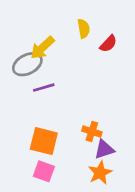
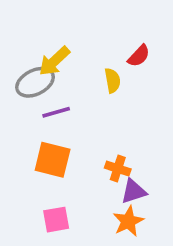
yellow semicircle: (84, 29) -> (112, 81), moved
orange square: (44, 141) -> (53, 160), moved
pink square: (44, 171) -> (56, 220), turned -30

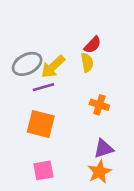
red semicircle: (139, 56) -> (93, 45), moved
yellow arrow: (54, 61) -> (53, 67), moved
orange cross: (118, 169) -> (99, 105), moved

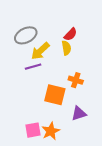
gray ellipse: (27, 64) -> (26, 35), moved
orange square: (41, 124) -> (55, 95), moved
orange star: (99, 172) -> (51, 131), moved

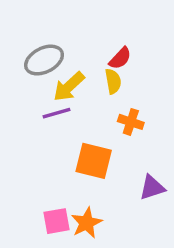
orange cross: (76, 80) -> (131, 122), moved
purple triangle: (79, 113) -> (152, 187), moved

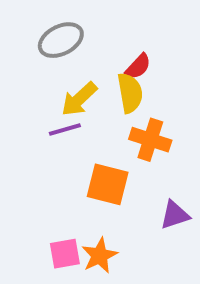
gray ellipse: (44, 60) -> (61, 40), moved
yellow semicircle: (113, 81) -> (130, 93), size x1.4
orange cross: (131, 122) -> (150, 140), size x1.4

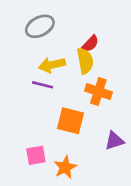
yellow arrow: (79, 99) -> (52, 65), turned 30
purple line: (65, 130) -> (43, 85), turned 30
pink square: (65, 254) -> (36, 155), moved

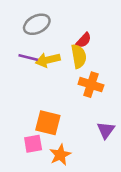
purple line: (43, 85) -> (28, 58), moved
orange square: (70, 121) -> (48, 123), moved
purple triangle: (114, 141) -> (106, 130), turned -36

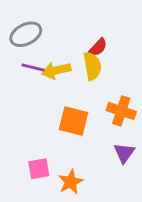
gray ellipse: (37, 24) -> (26, 34), moved
orange cross: (91, 85) -> (121, 111), moved
orange square: (48, 123) -> (74, 121), moved

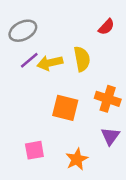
red semicircle: (98, 47) -> (106, 27), moved
purple line: (33, 68) -> (29, 60), turned -54
orange star: (71, 182) -> (77, 159), moved

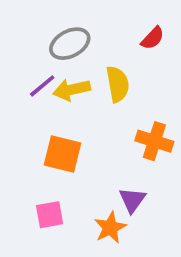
gray ellipse: (23, 31) -> (70, 44), moved
orange square: (65, 108) -> (62, 154), moved
purple triangle: (110, 136) -> (132, 200), moved

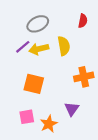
red semicircle: (153, 38) -> (83, 21), turned -32
orange cross: (154, 141) -> (84, 77), turned -30
orange star: (110, 228) -> (49, 124), moved

